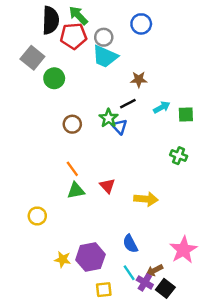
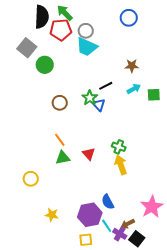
blue circle: (141, 24) -> (129, 18), moved
brown star: (139, 79) -> (132, 66), moved
green cross: (179, 156) -> (119, 147), moved
yellow arrow: (146, 199) -> (121, 165), turned -114
purple hexagon: (90, 257) -> (90, 215), moved

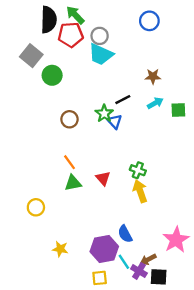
black square: (137, 239) -> (159, 277), turned -35

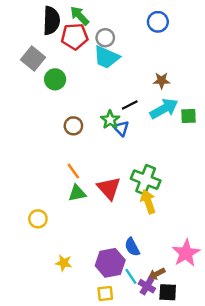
cyan arrow: (155, 103) -> (164, 109), size x1.6
green cross: (138, 170) -> (146, 180), size x1.6
red triangle: (103, 178) -> (109, 188), size x1.5

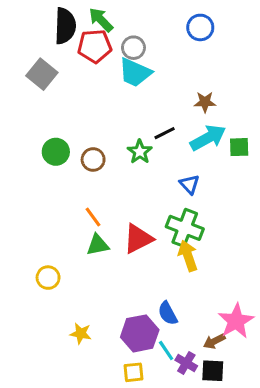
green circle: (55, 79) -> (56, 152), moved
blue triangle: (121, 128) -> (189, 184), moved
red triangle: (109, 188) -> (138, 239), turned 45
brown arrow: (157, 274) -> (214, 341), moved

